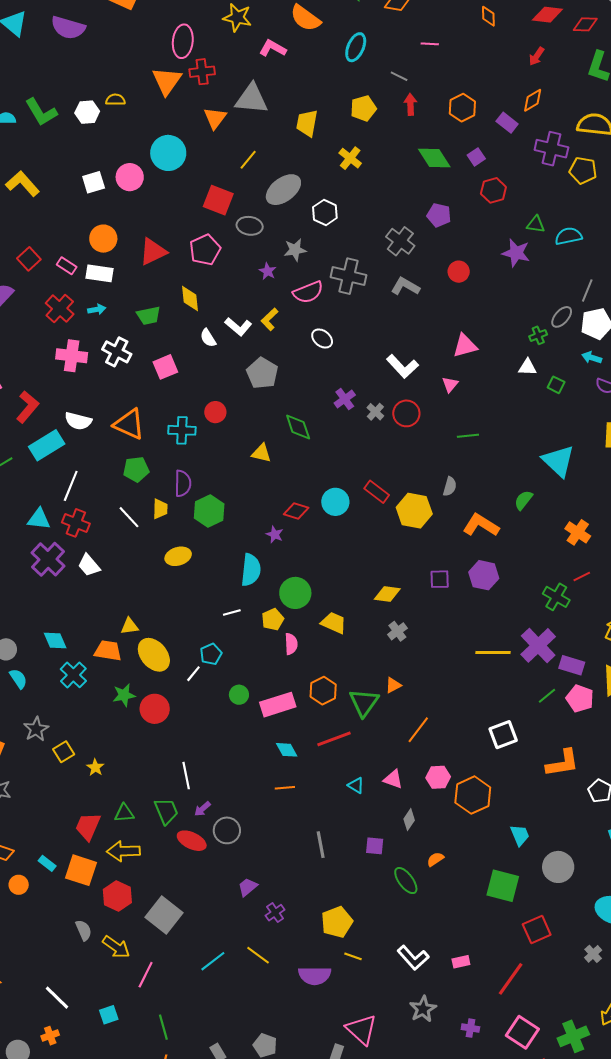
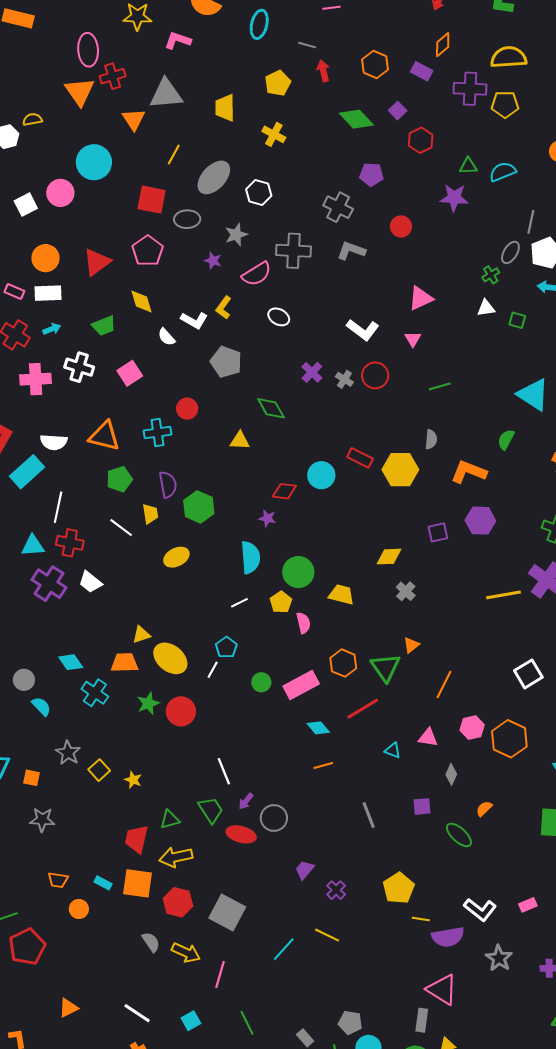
purple semicircle: (315, 975) -> (448, 937), moved

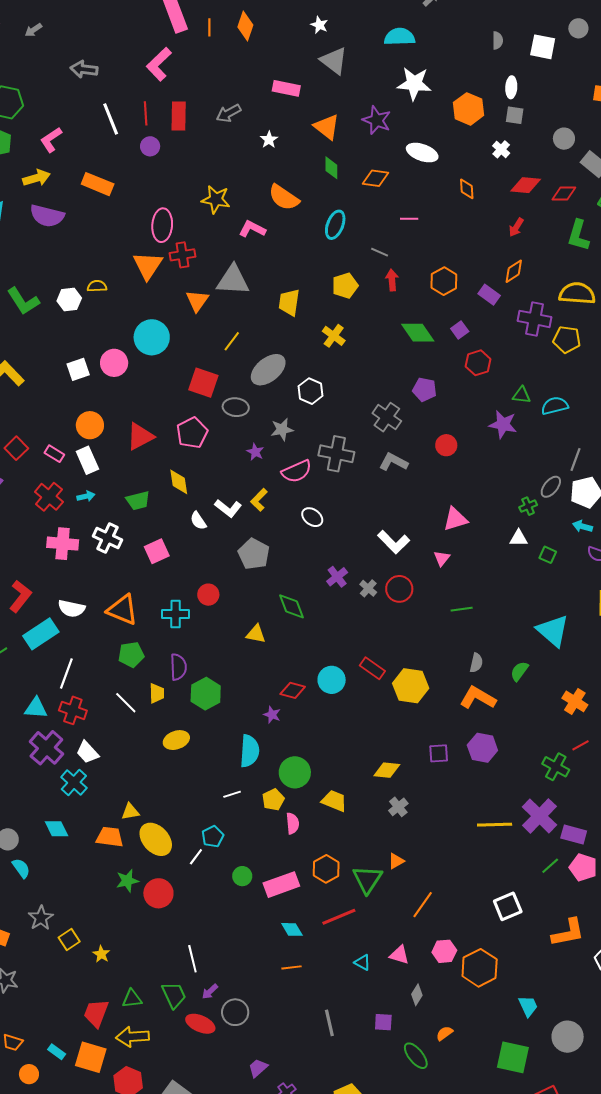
white rectangle: (48, 293) -> (87, 460), turned 60
gray semicircle: (431, 439) -> (476, 663), moved
cyan cross: (95, 693) -> (74, 782), moved

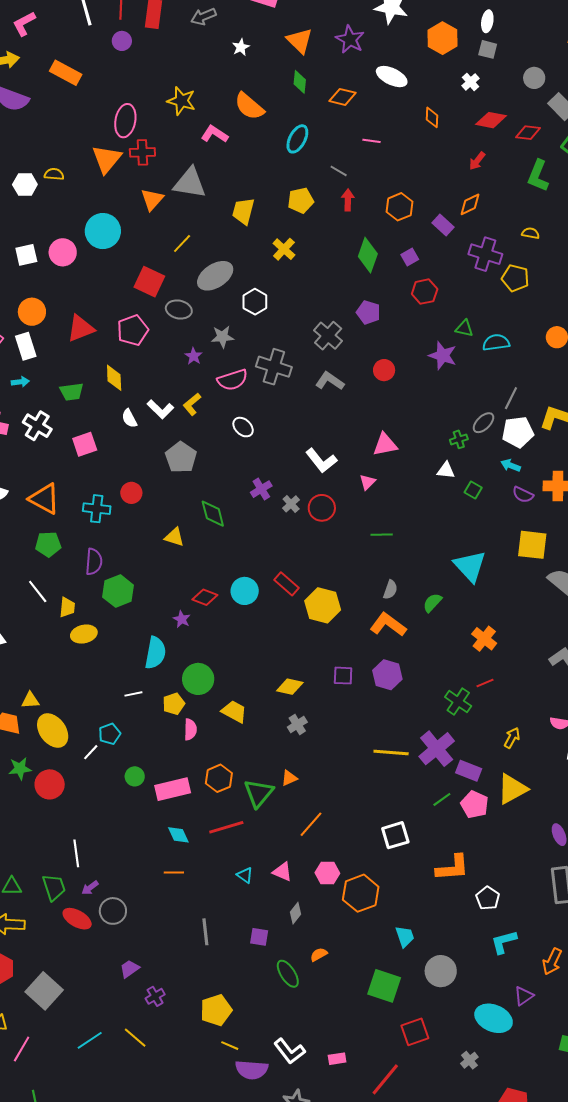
yellow semicircle: (577, 293) -> (531, 233), size x0.5
green diamond: (418, 333) -> (368, 255), turned 48
yellow trapezoid: (157, 693) -> (67, 607), moved

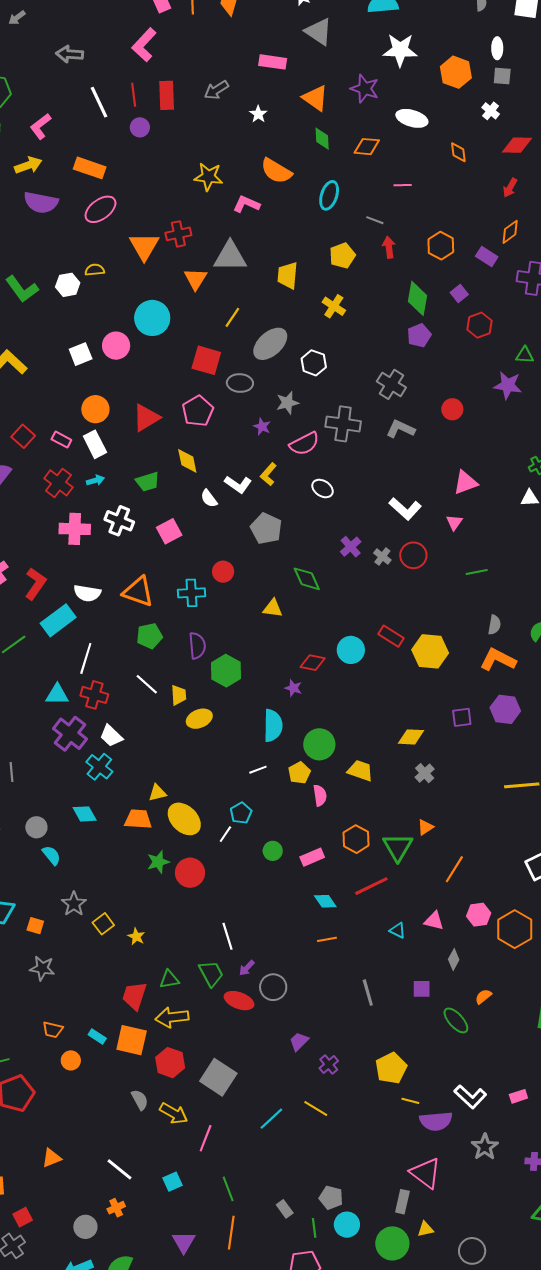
pink ellipse: (125, 121) -> (101, 209), moved, turned 52
purple pentagon: (368, 312) -> (419, 335), moved, turned -30
pink rectangle: (173, 789) -> (312, 857), size x0.7

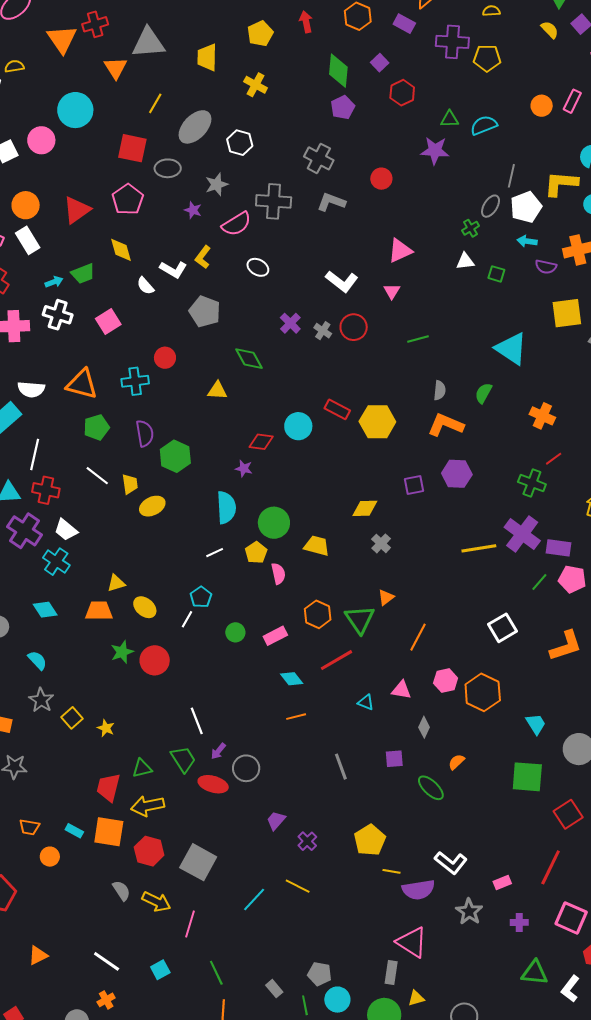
cyan arrow: (95, 480) -> (54, 282), moved
yellow ellipse: (184, 819) -> (145, 607), size x0.7
cyan semicircle: (51, 855) -> (37, 660), moved
pink rectangle: (518, 1096) -> (502, 882), moved

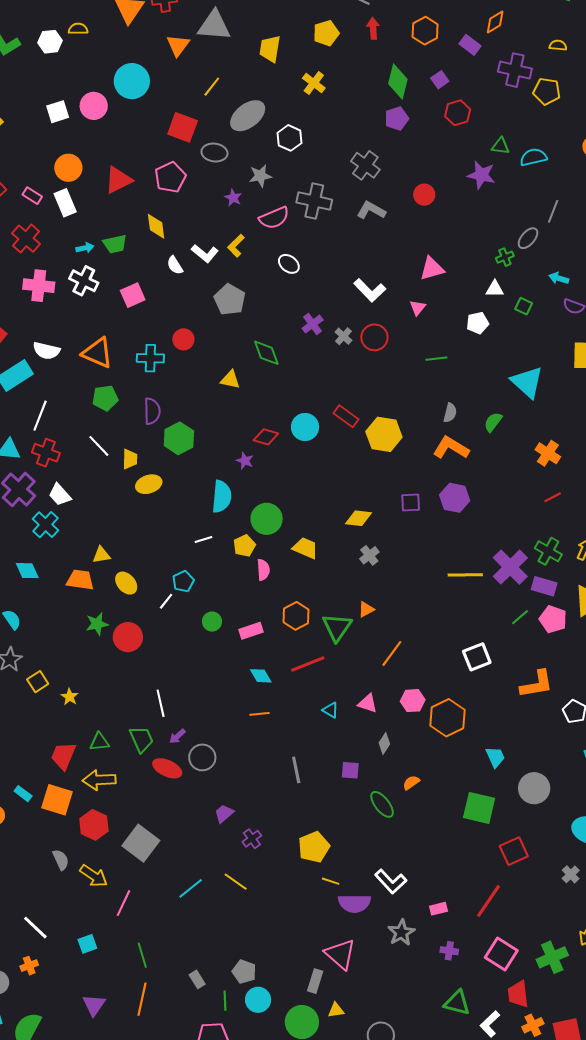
white pentagon: (526, 207) -> (478, 323), moved, size x0.7
green cross: (532, 483) -> (548, 551), moved

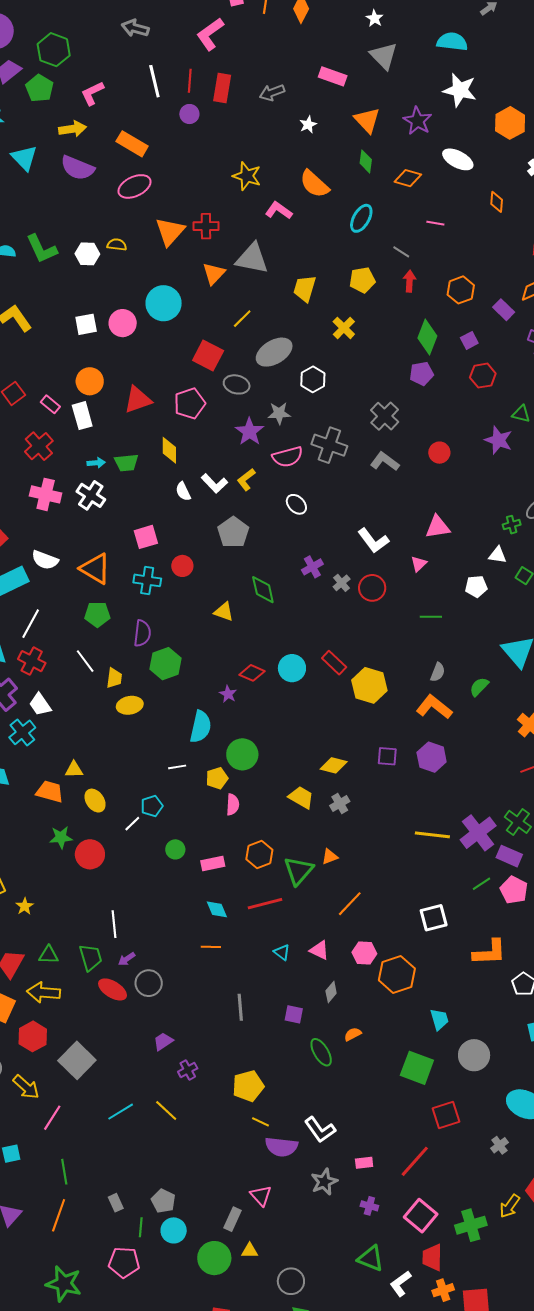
purple star: (233, 198) -> (250, 432), size x1.6
pink square: (133, 295) -> (146, 537), moved
yellow trapezoid: (305, 548) -> (301, 797), moved
pink triangle: (340, 954) -> (261, 1196), size x0.7

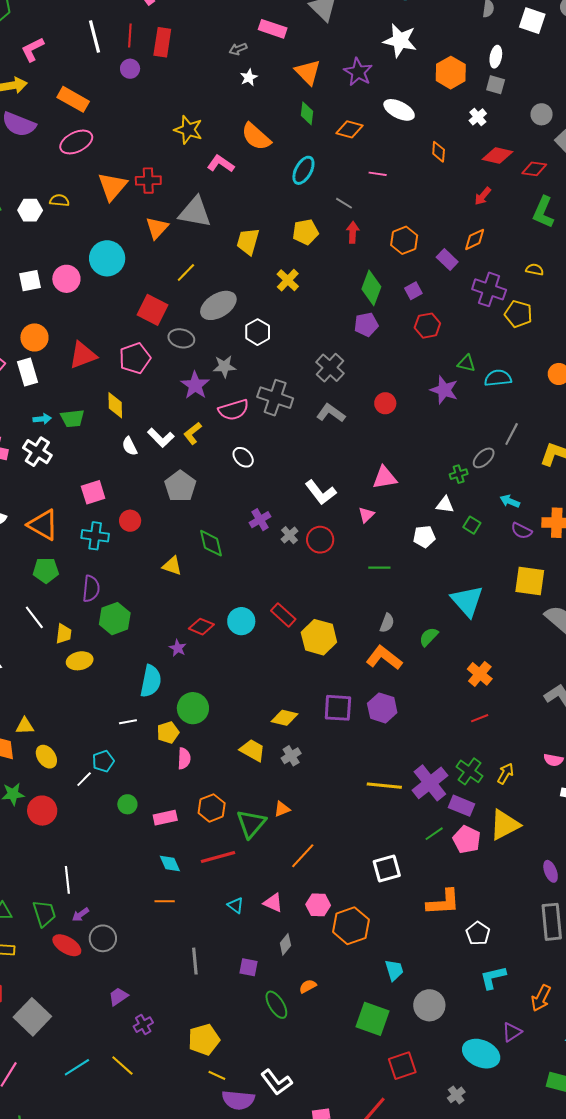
gray arrow: (272, 93) -> (238, 49), moved, size x0.7
purple square: (387, 756) -> (338, 708), size x1.4

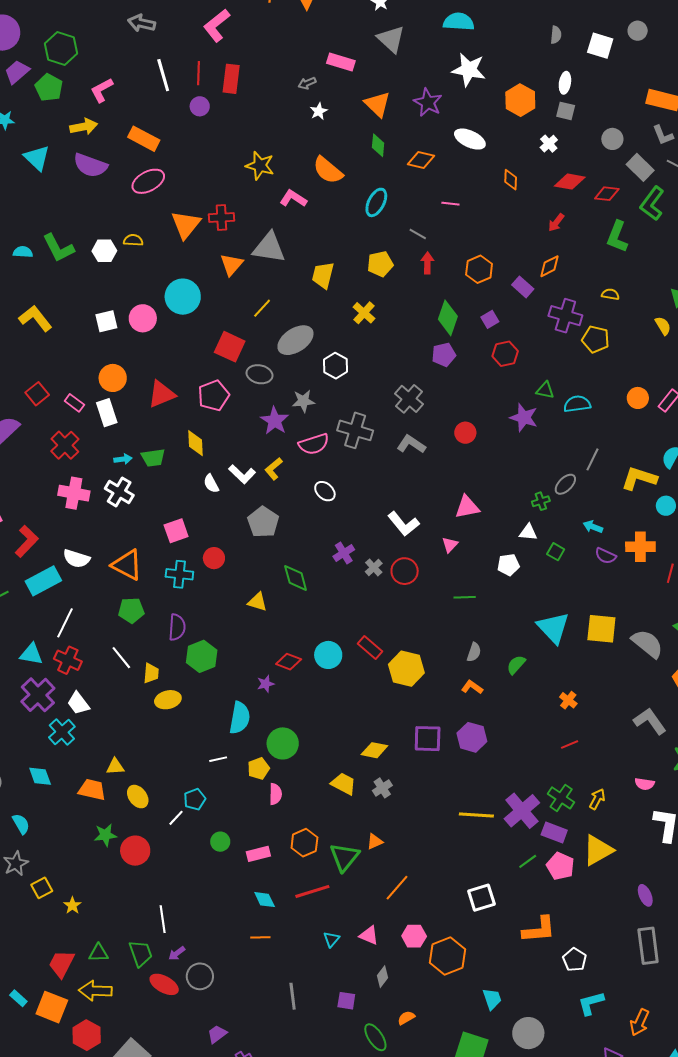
yellow square: (530, 581) -> (601, 629), moved
purple star: (178, 648) -> (266, 684), turned 30
orange L-shape: (384, 658) -> (472, 687), size x0.6
orange cross: (480, 674) -> (568, 700), size x0.7
cyan triangle: (236, 905) -> (331, 939), turned 36

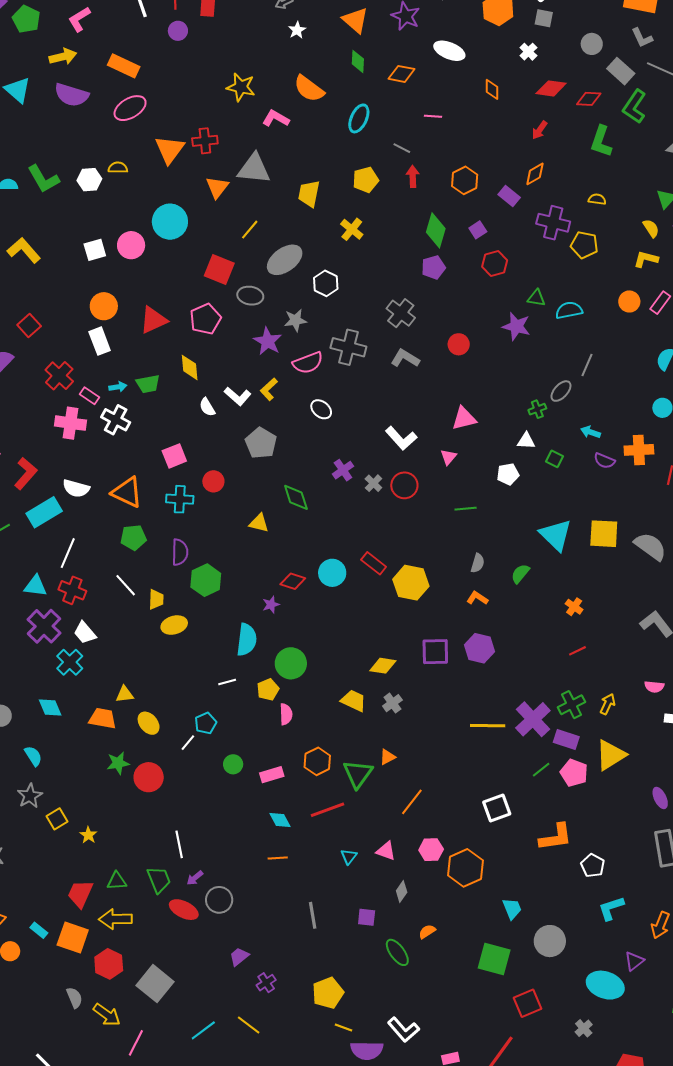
pink rectangle: (74, 403) -> (90, 396), moved
yellow L-shape: (639, 478) -> (646, 259), moved, size x0.7
green cross: (561, 798) -> (572, 705), turned 32

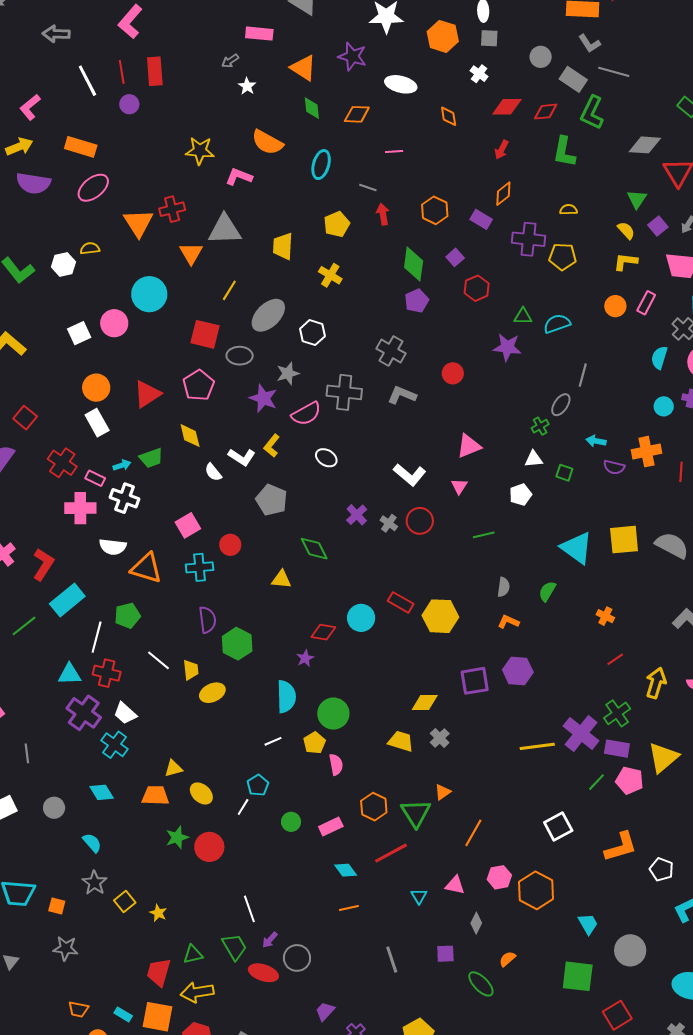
white semicircle: (76, 488) -> (113, 547), moved
green pentagon: (133, 537) -> (127, 616), moved
yellow arrow: (608, 704) -> (656, 683), moved, size x1.4

